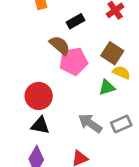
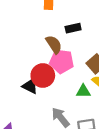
red circle: (39, 96) -> (43, 75), moved
black triangle: (40, 125) -> (30, 86), moved

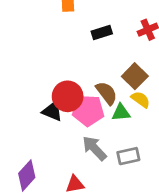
brown semicircle: (54, 44) -> (107, 93), moved
pink pentagon: (62, 61) -> (88, 111), moved

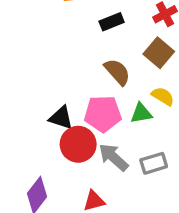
brown square: (135, 76) -> (159, 53), moved
brown semicircle: (107, 93) -> (117, 72), moved
red circle: (68, 96) -> (78, 144), moved

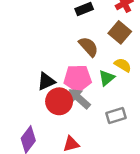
green triangle: (141, 113) -> (107, 78), turned -30
black triangle: (61, 118) -> (46, 81), turned -42
gray arrow: (113, 157) -> (79, 98), moved

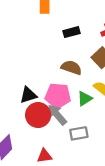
brown semicircle: (88, 47) -> (71, 68), turned -36
gray rectangle: (116, 116) -> (79, 133), moved

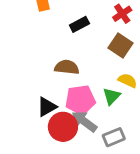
brown semicircle: (71, 68) -> (67, 67), moved

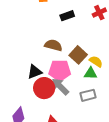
brown square: (121, 46) -> (78, 55), moved
green triangle: (112, 96) -> (91, 73), moved, turned 40
gray rectangle: (114, 137) -> (88, 95), moved

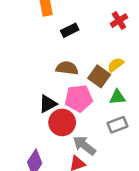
black rectangle: (67, 16) -> (70, 30), moved
yellow semicircle: (96, 61) -> (116, 65), moved, turned -64
gray arrow: (60, 86) -> (84, 145), moved

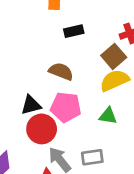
yellow semicircle: (116, 65) -> (114, 80), size x1.5
brown square: (99, 76) -> (114, 56), moved
gray rectangle: (117, 125) -> (92, 157), moved

